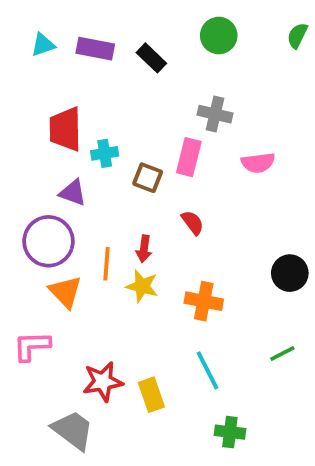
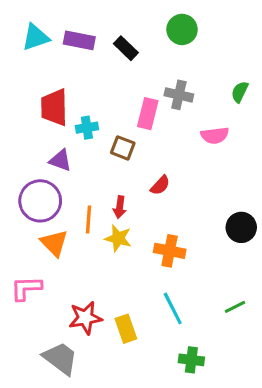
green semicircle: (297, 36) -> (240, 92), moved
cyan triangle: (43, 45) -> (36, 37), size x1.4
pink rectangle: (189, 157) -> (148, 114), moved
red semicircle: (193, 223) -> (160, 185), turned 80
green line: (282, 354) -> (235, 307), moved

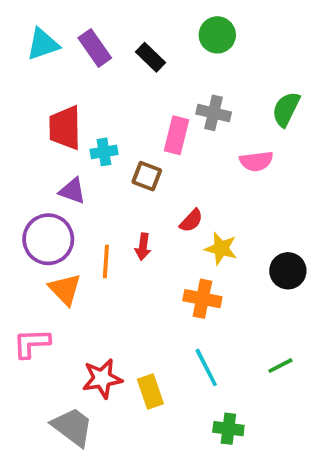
purple rectangle: (79, 40) -> (95, 48), turned 44
green semicircle: (240, 92) -> (286, 109), size x1.4
yellow star: (118, 238) -> (221, 249), moved

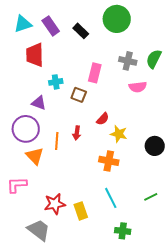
green circle: (217, 35) -> (117, 19), size x1.4
gray cross: (214, 113) -> (128, 61), moved
red trapezoid: (65, 128) -> (35, 55), moved

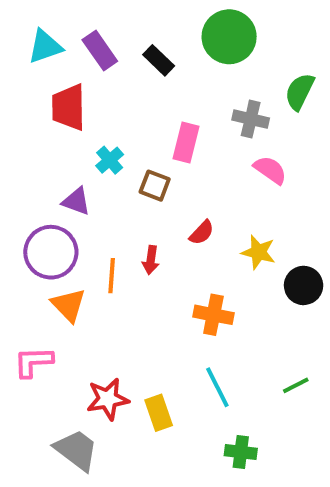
green semicircle: (154, 59) -> (300, 92), moved
cyan cross: (56, 82) -> (110, 160), turned -32
pink semicircle: (138, 87) -> (270, 170), turned -138
yellow star: (119, 134) -> (258, 252), moved

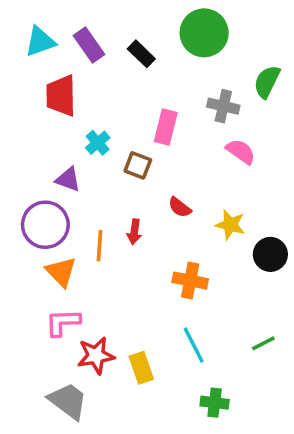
red semicircle: (202, 233) -> (180, 207), turned 85
pink L-shape: (33, 362) -> (63, 322), moved

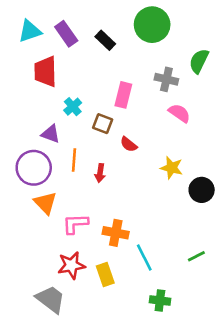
red semicircle: (180, 207) -> (129, 144), moved
orange line: (99, 246) -> (74, 160), moved
orange cross: (190, 281) -> (116, 233), moved
pink L-shape: (63, 322) -> (75, 224), moved

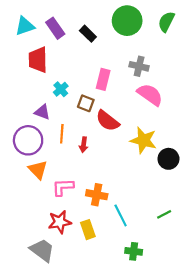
green semicircle: (199, 61) -> (166, 22), moved
pink semicircle: (179, 113) -> (150, 95), size x1.4
red semicircle: (129, 144) -> (108, 121), size x1.6
yellow star: (172, 168) -> (143, 140), size x1.4

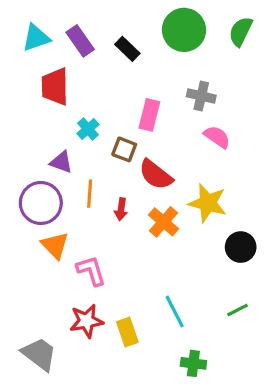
pink semicircle: (150, 95) -> (217, 137), size x0.7
black circle: (168, 159) -> (241, 247), moved
pink L-shape: (63, 187) -> (91, 271), turned 75
orange cross: (97, 195) -> (164, 222), moved, turned 30
gray trapezoid: (42, 250) -> (39, 354), moved

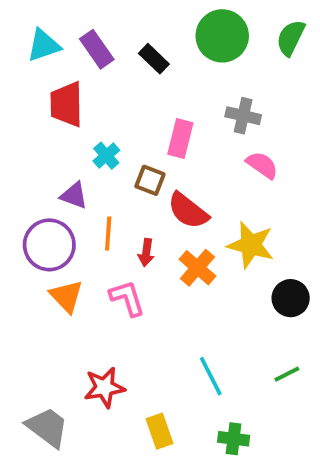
pink L-shape: (91, 271) -> (127, 298), moved
yellow rectangle: (127, 332) -> (159, 431), moved

